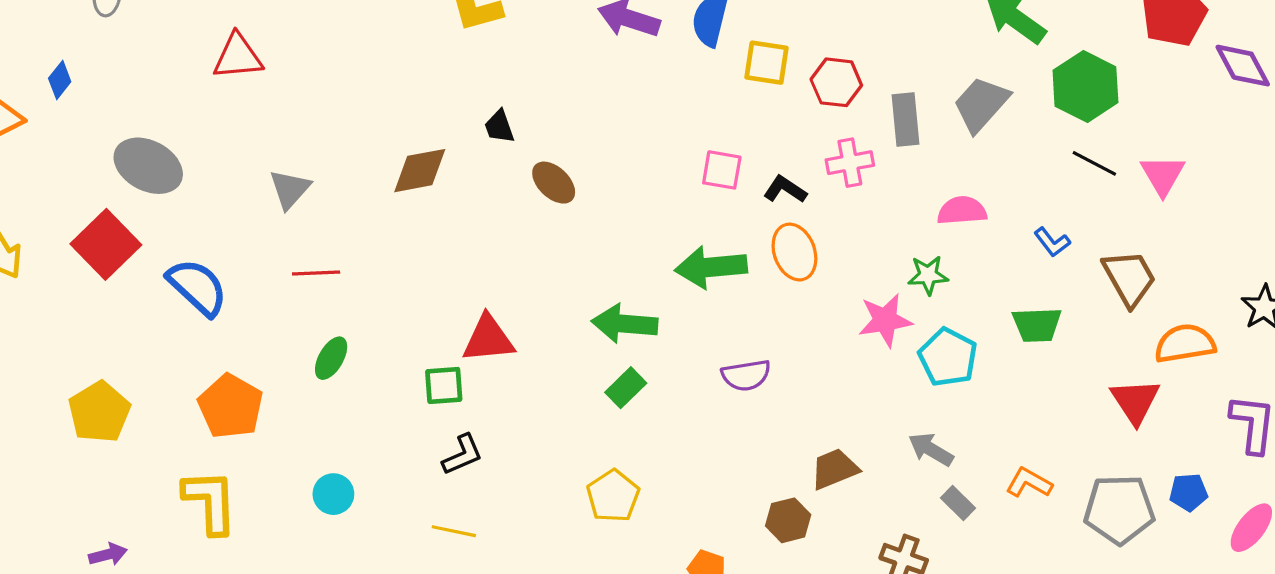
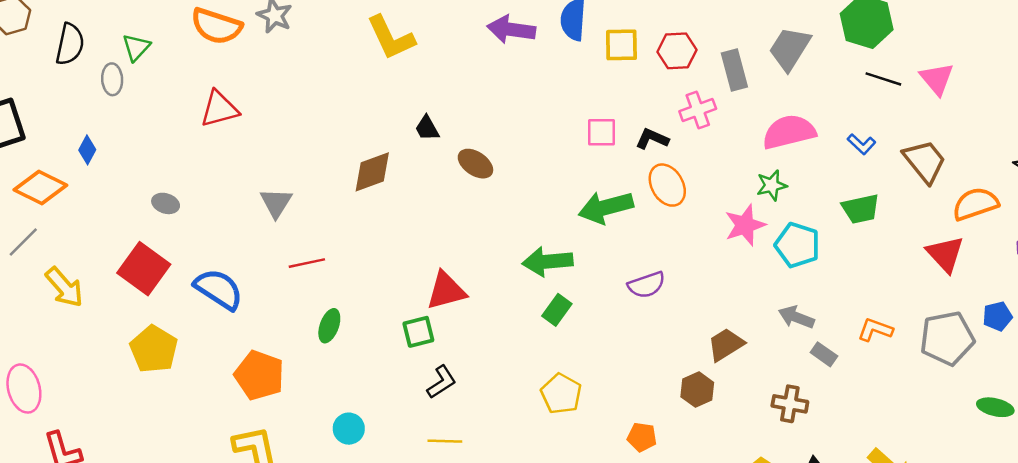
gray ellipse: (148, 166) -> (166, 203), size x0.5
pink semicircle: (962, 211) -> (789, 132), size x1.4
yellow pentagon: (99, 412) -> (154, 349), moved

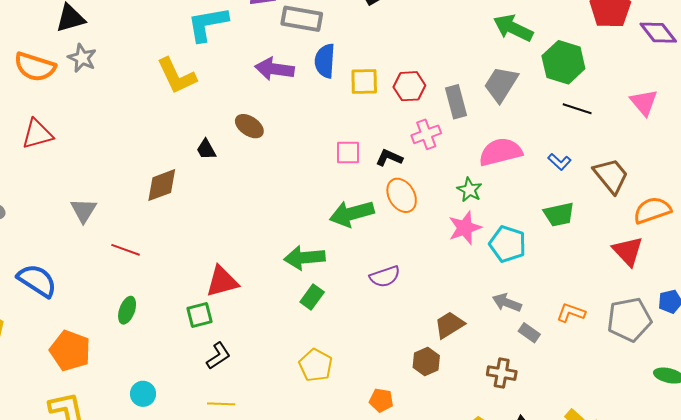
pink triangle: (937, 79) -> (644, 102), moved
brown ellipse: (475, 164) -> (249, 126), moved
green star: (772, 185) -> (470, 190), moved, turned -30
red line: (307, 263) -> (126, 250), moved, turned 32

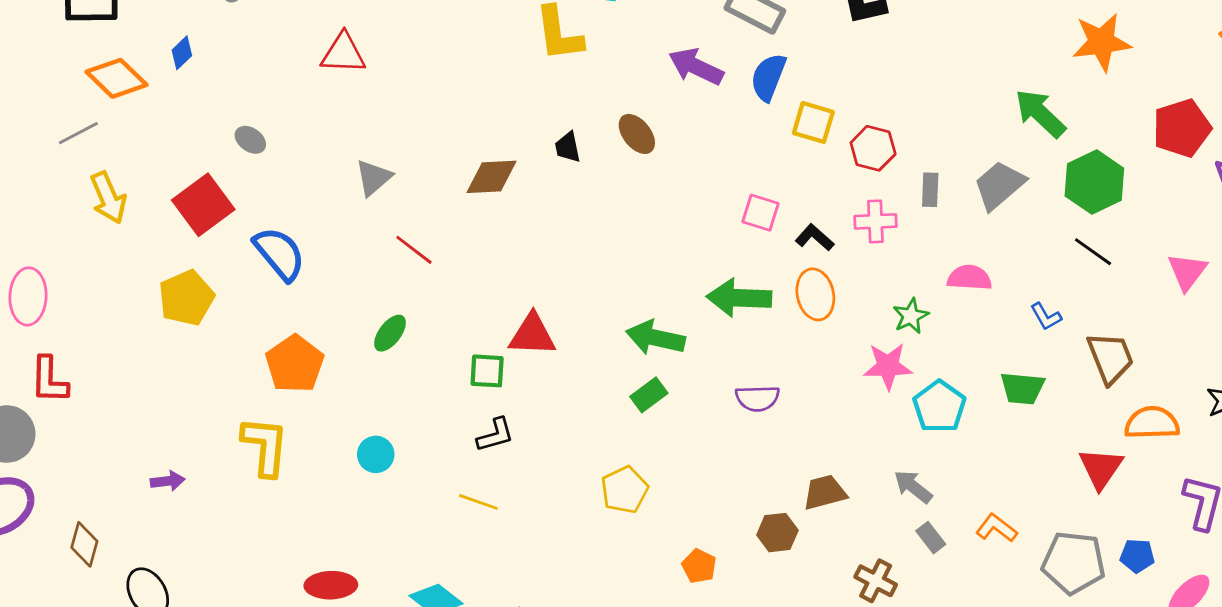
gray rectangle: (456, 102) -> (930, 190), size x0.7
pink semicircle: (500, 152) -> (969, 278), size x0.7

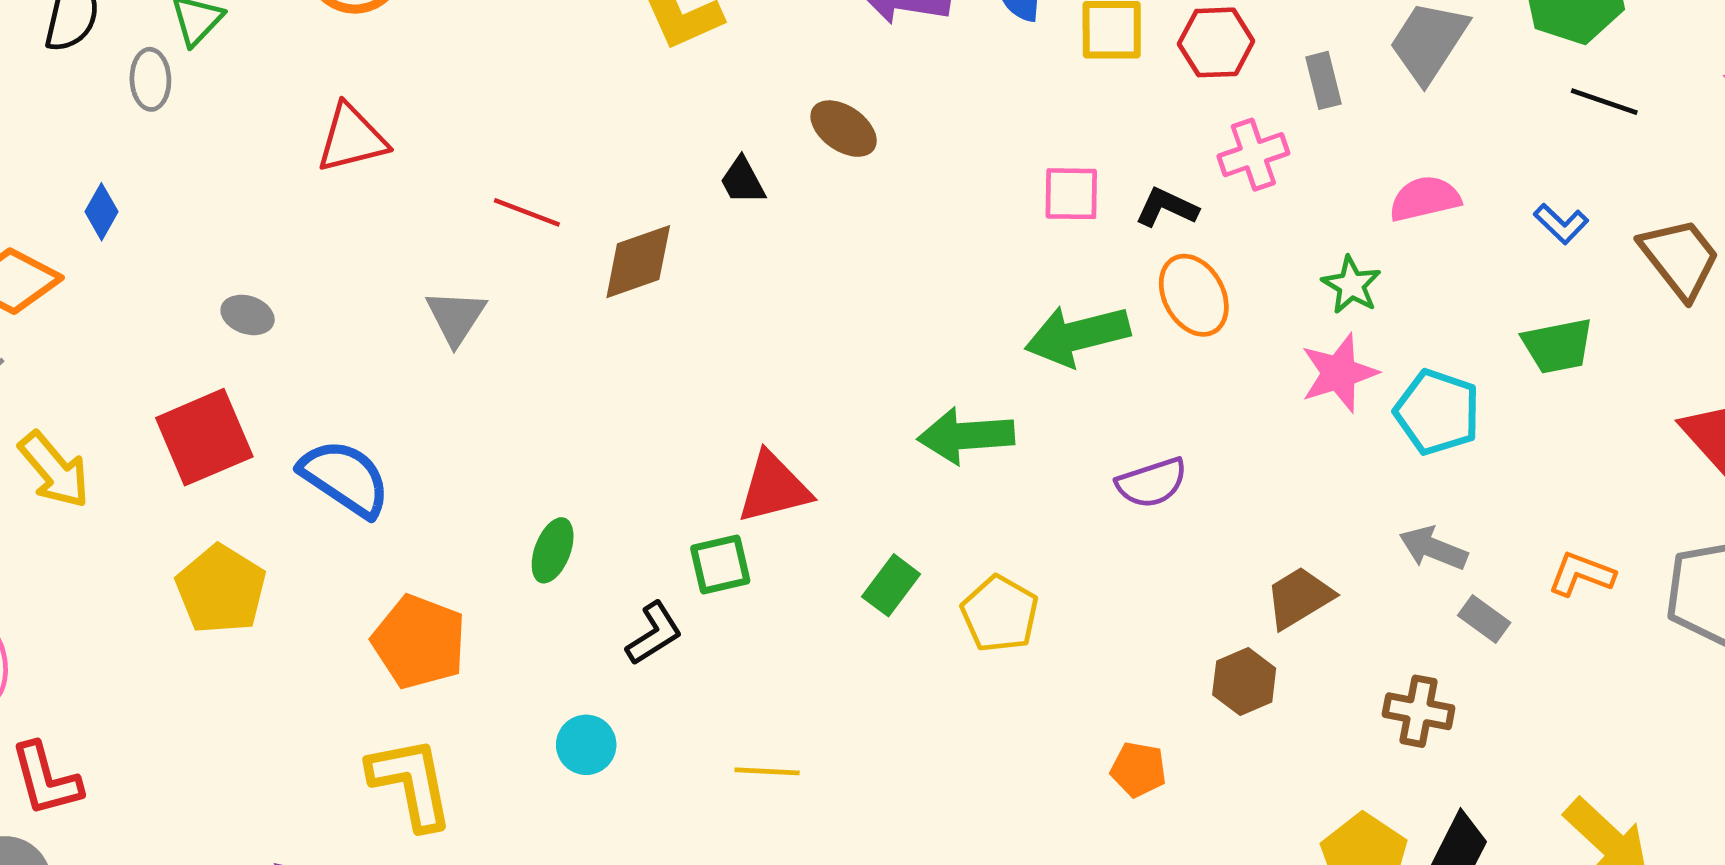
red square: (203, 205) -> (204, 437), turned 30
red line: (414, 250) -> (527, 212), moved
green rectangle: (649, 395) -> (891, 585), moved
black L-shape: (495, 435) -> (654, 634), moved
yellow pentagon: (624, 490) -> (1000, 614), moved

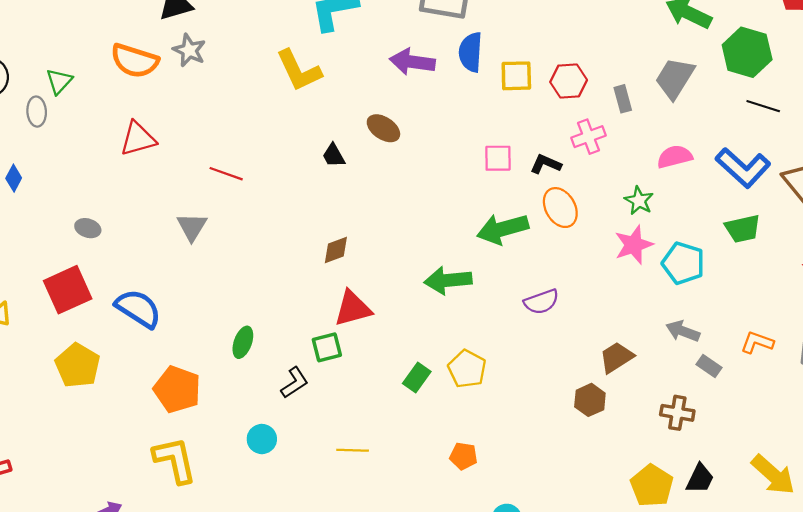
blue L-shape: (1561, 224) -> (743, 168), size x2.0
brown diamond: (638, 262) -> (336, 250), moved, size x0.7
green rectangle: (891, 585) -> (417, 377), moved
orange pentagon: (1138, 769) -> (463, 456), moved

